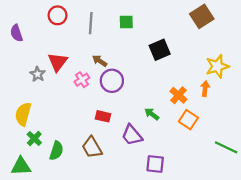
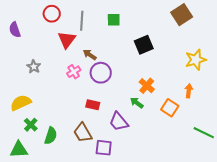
red triangle: (58, 62) -> (67, 40), moved
orange arrow: (205, 89) -> (189, 91), moved
orange cross: (178, 95) -> (147, 86), moved
yellow semicircle: (23, 114) -> (21, 103), turned 50
purple square: (155, 164) -> (104, 148), moved

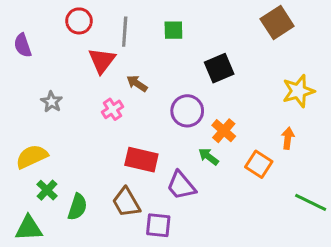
purple circle: (101, 73) -> (187, 111), moved
red rectangle: (93, 105) -> (141, 160), size x1.5

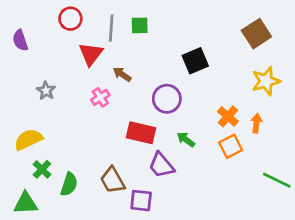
brown square: (277, 22) -> (256, 34), moved
green square: (173, 30) -> (140, 25), moved
orange cross: (224, 131) -> (228, 116), moved
red rectangle: (141, 160) -> (141, 133), moved
orange square: (259, 164) -> (231, 146), turned 30

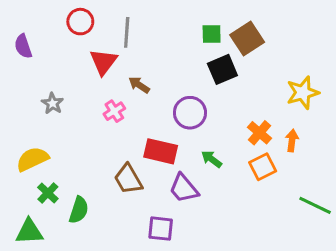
green square: (140, 25) -> (212, 34), moved
brown square: (256, 34) -> (247, 39), moved
brown trapezoid: (113, 180) -> (128, 179), moved

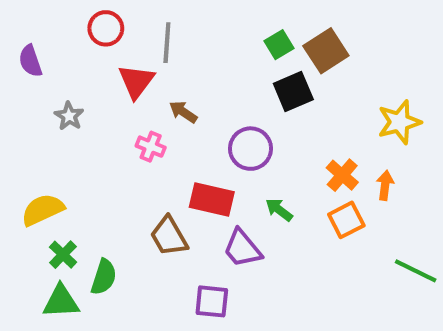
green square: (212, 34) -> (279, 45), turned -30
gray star: (53, 103) -> (69, 116), moved
pink cross: (114, 111) -> (151, 147), turned -35
green triangle: (29, 232) -> (61, 301), moved

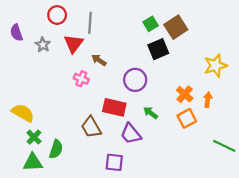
gray star: (69, 116) -> (43, 45), moved
yellow semicircle: (43, 210) -> (23, 113), turned 55

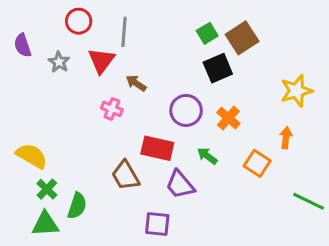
orange cross: (185, 94) -> (228, 118), moved
orange square: (187, 118) -> (257, 163), turned -30

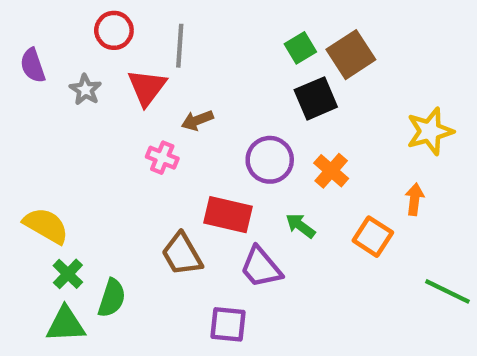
brown arrow: (136, 83) -> (197, 120), turned -55

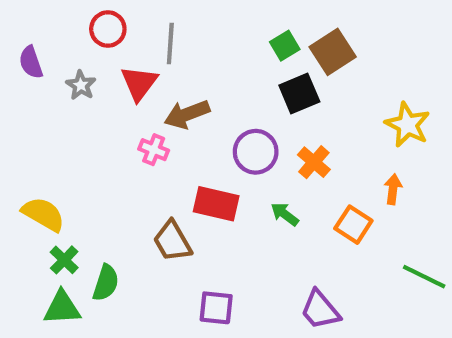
brown arrow: (197, 120) -> (187, 114), size x1.5
yellow star: (430, 131) -> (408, 125), turned -30
purple trapezoid: (261, 267) -> (320, 310), moved

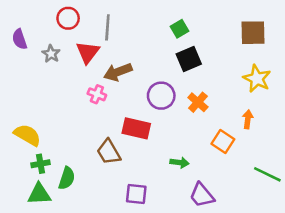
brown square: (333, 52) -> (253, 33), moved, turned 32
green arrow: (285, 214) -> (180, 163), moved, turned 150
green cross: (64, 260) -> (41, 164), turned 36

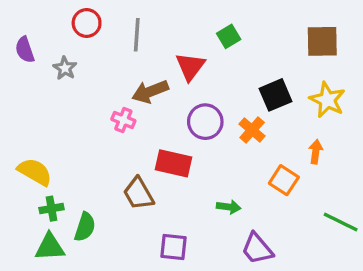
red triangle: (88, 52) -> (190, 66), moved
black square: (189, 59) -> (275, 95), moved

